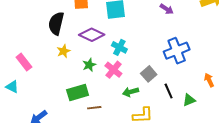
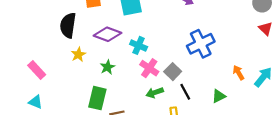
pink cross: (113, 70) -> (149, 68), moved
cyan triangle: (12, 87) -> (35, 102), moved
black line: (169, 91) -> (185, 92), moved
green rectangle: (78, 92) -> (97, 98), turned -55

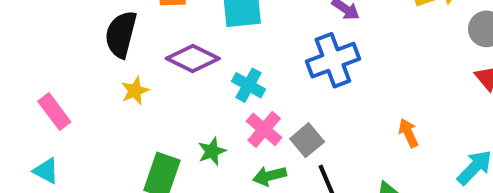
blue cross: (201, 44) -> (333, 60), moved
green star: (107, 67) -> (212, 151), moved
orange arrow: (239, 73) -> (408, 133), moved

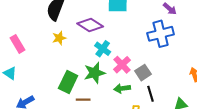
cyan cross: (248, 85) -> (103, 49), moved
green star: (212, 151) -> (95, 73), size x1.5

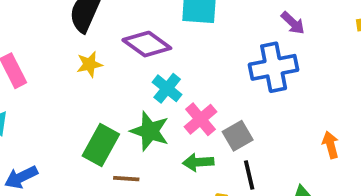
green star: (95, 73) -> (150, 131), turned 30

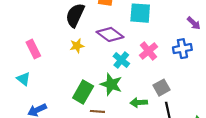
blue cross: (274, 67) -> (182, 49), size x0.7
pink cross: (200, 119) -> (149, 51), moved

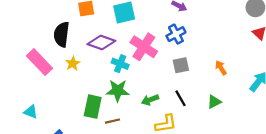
pink rectangle: (33, 49) -> (39, 62), moved, size x1.4
pink cross: (149, 51) -> (144, 47), size x1.4
gray square: (161, 88) -> (181, 65), moved, turned 35

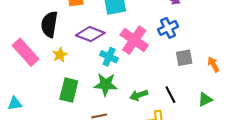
gray square: (181, 65) -> (184, 58), moved
green rectangle: (93, 107) -> (69, 90), moved
cyan triangle: (31, 112) -> (15, 104), turned -32

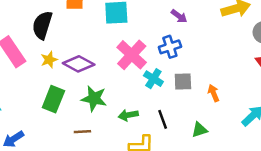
purple diamond: (90, 34) -> (79, 64), moved
cyan cross: (109, 57) -> (153, 79), moved

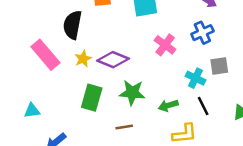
pink cross: (132, 55) -> (165, 45), size x0.7
cyan cross: (153, 79) -> (195, 78), moved

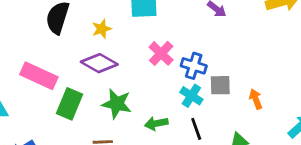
blue cross: (202, 33) -> (194, 66), moved, turned 35
pink rectangle: (45, 55) -> (39, 76), moved, turned -32
yellow star: (83, 59) -> (102, 29), moved

